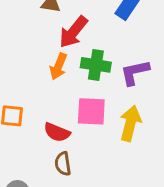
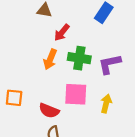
red arrow: (73, 32) -> (62, 33), size x0.7
yellow arrow: (130, 123) -> (106, 104), size x0.7

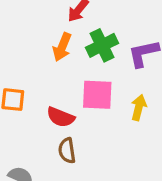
green cross: (79, 58) -> (102, 45), turned -35

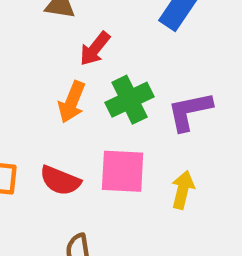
red semicircle: (61, 117) -> (60, 181), moved

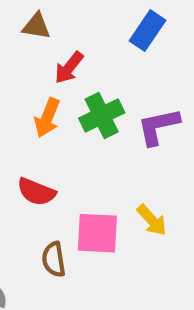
pink square: (123, 171) -> (97, 233), moved
yellow arrow: (183, 190) -> (152, 220), moved, turned 124

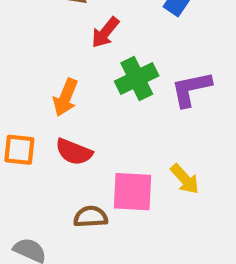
orange arrow: (47, 118) -> (65, 97), moved
brown semicircle: (54, 259) -> (91, 217), turned 96

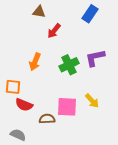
green cross: (137, 79) -> (69, 65), moved
red semicircle: (74, 152) -> (24, 105), moved

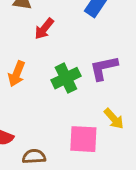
yellow arrow: (92, 101) -> (114, 119), moved
pink square: (67, 107) -> (83, 139), moved

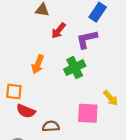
purple L-shape: (104, 68) -> (87, 39), moved

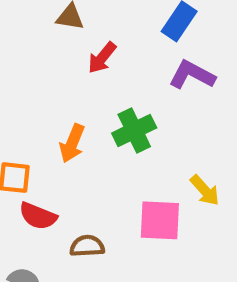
purple L-shape: (87, 39) -> (192, 75), moved, turned 40
orange arrow: (38, 64) -> (72, 143), moved

